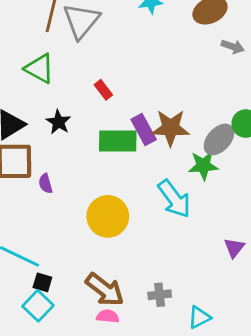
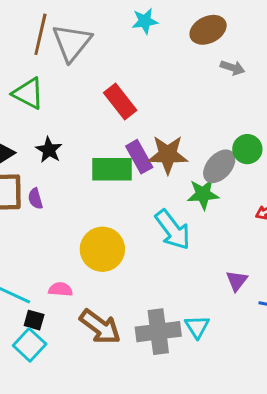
red rectangle: (103, 90) -> (120, 102), moved, size x1.6
purple semicircle: (45, 184) -> (35, 199), moved
gray cross: (160, 295) -> (158, 332), size x1.8
pink semicircle: (108, 316) -> (60, 289), moved
cyan triangle: (199, 317) -> (197, 327), moved, turned -35

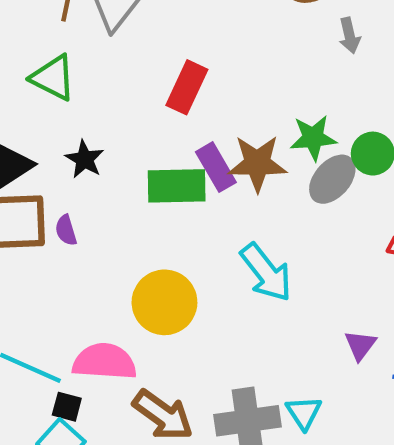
gray arrow: (233, 68) -> (349, 36), turned 60
red rectangle: (120, 102) -> (187, 87), turned 64
green star: (203, 194) -> (313, 138), moved
pink semicircle: (60, 289) -> (105, 362), size x1.8

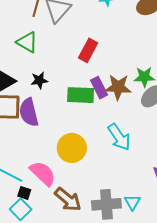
black star: (85, 159) -> (39, 80), turned 30
purple semicircle: (66, 230) -> (29, 112), size x2.0
pink semicircle: (105, 362) -> (43, 173), turned 36

